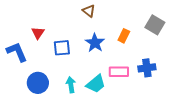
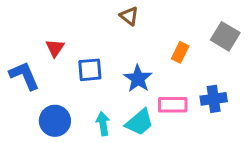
blue star: (95, 43) -> (138, 79), moved

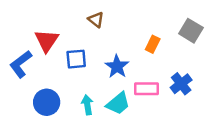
brown triangle: (129, 16) -> (96, 20), moved
red triangle: (55, 48) -> (47, 41), size x1.5
blue L-shape: (24, 76) -> (21, 64), turned -104
blue cross: (214, 99) -> (181, 84), turned -30

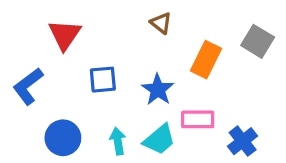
brown triangle: (96, 20) -> (161, 23), moved
red triangle: (47, 41) -> (65, 35), moved
orange rectangle: (153, 44) -> (206, 60), size x1.5
blue cross: (181, 84) -> (243, 141), moved

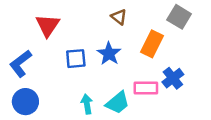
gray square: (258, 41) -> (179, 17), moved
blue star: (158, 90) -> (109, 54), moved
blue circle: (63, 138) -> (25, 102), moved
blue cross: (243, 141) -> (173, 78), moved

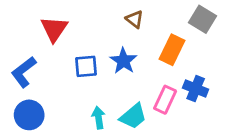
blue cross: (173, 78) -> (196, 89), turned -30
pink rectangle: (146, 88) -> (165, 100), turned -65

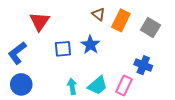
gray square: (203, 19) -> (150, 27), moved
orange rectangle: (172, 50) -> (121, 20), moved
pink rectangle: (165, 100) -> (124, 85), moved

